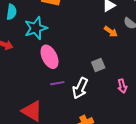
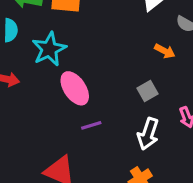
orange arrow: (111, 32) -> (165, 51), moved
white arrow: (80, 88) -> (148, 134), moved

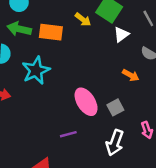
pink ellipse: (75, 88) -> (86, 102), moved

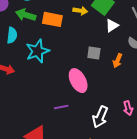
yellow arrow: (83, 19) -> (80, 11), turned -32
orange arrow: (131, 75) -> (117, 61), turned 80
gray square: (115, 107) -> (94, 53), moved, turned 32

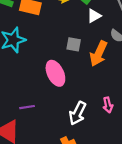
orange arrow: (117, 61) -> (99, 54), size x1.6
purple line: (61, 107) -> (27, 107), moved

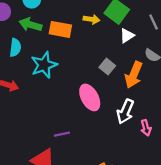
gray square: (74, 44) -> (107, 67), turned 32
white arrow: (78, 113) -> (125, 112), moved

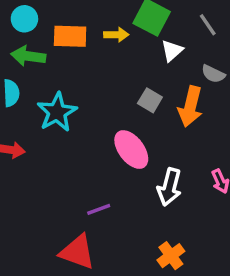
orange rectangle: (60, 29) -> (70, 36), moved
white arrow: (125, 112) -> (169, 187), moved

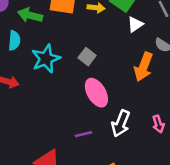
gray square: (150, 100) -> (87, 57), moved
purple line: (99, 209) -> (84, 134), moved

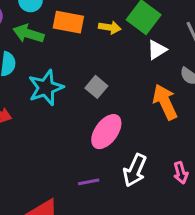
orange arrow: (143, 67) -> (165, 102), turned 132
pink ellipse: (96, 93) -> (106, 132), turned 64

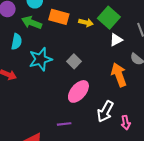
white arrow: (135, 170) -> (105, 111), moved

